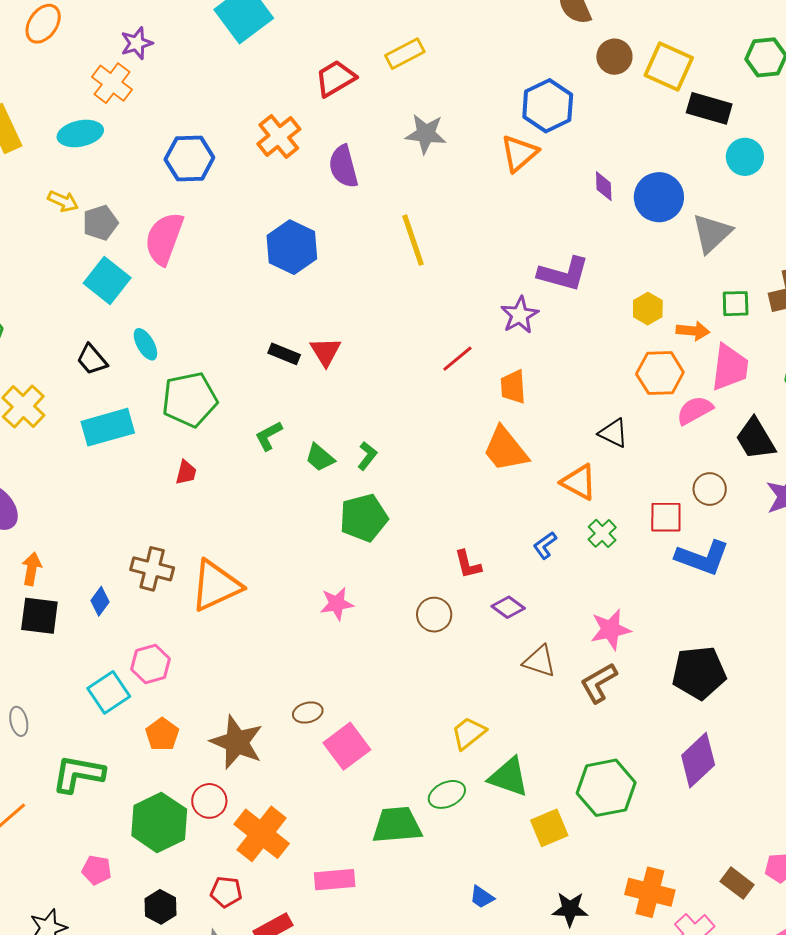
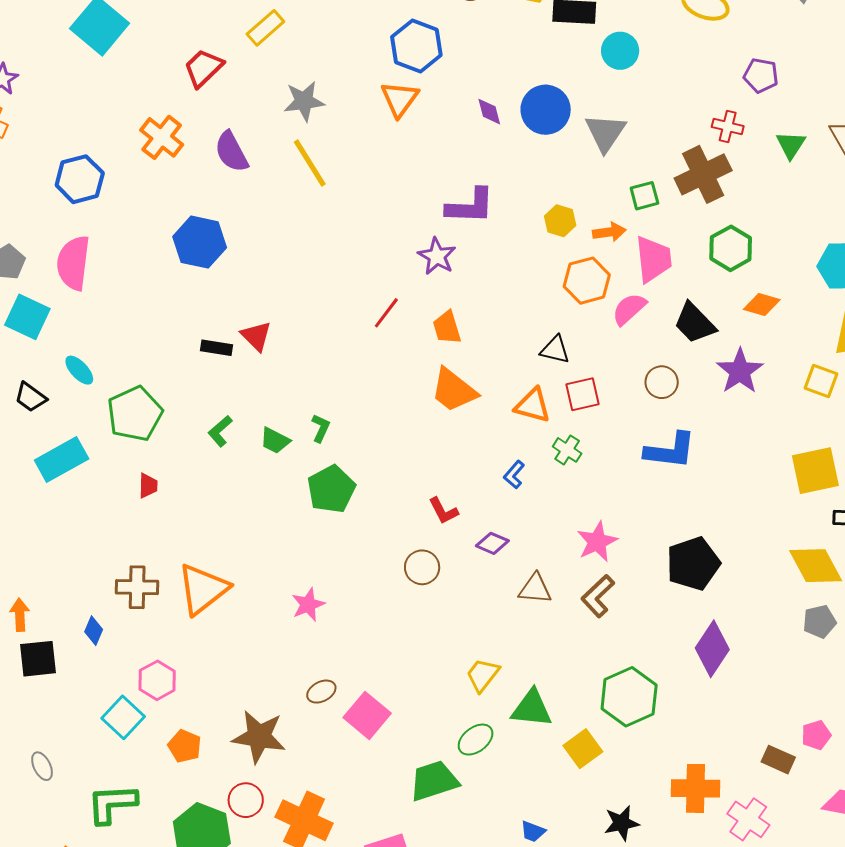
yellow line: (413, 240) -> (310, 163), moved
red square: (666, 517) -> (583, 394), moved
pink star: (337, 604) -> (308, 605), moved

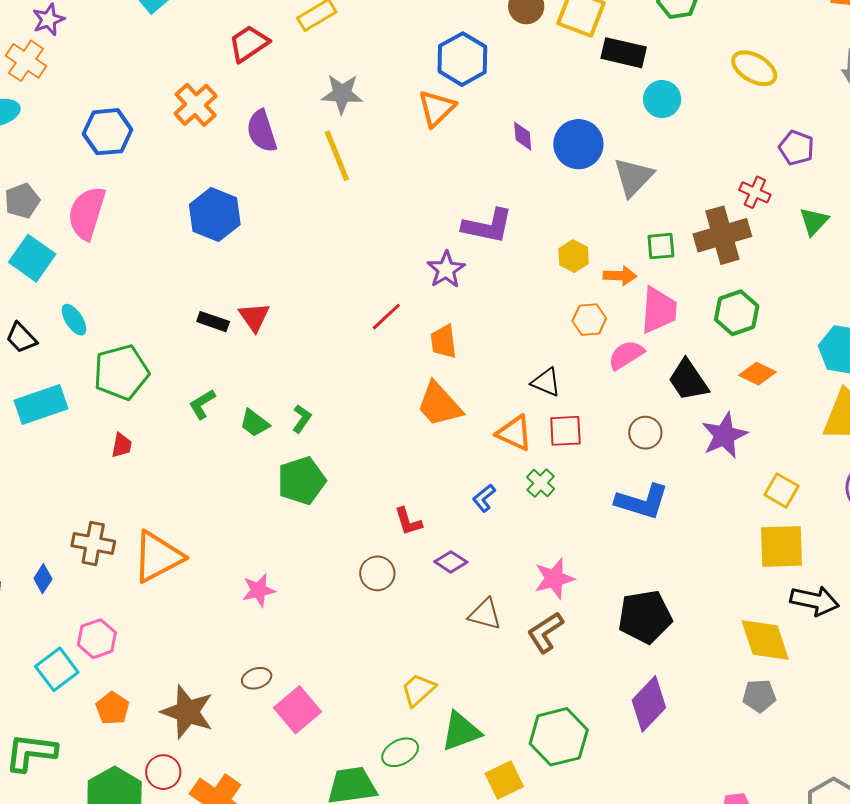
orange hexagon: (587, 281) -> (589, 320), size x0.7
yellow square: (821, 381) -> (781, 490), moved
green triangle: (532, 708) -> (461, 731), turned -36

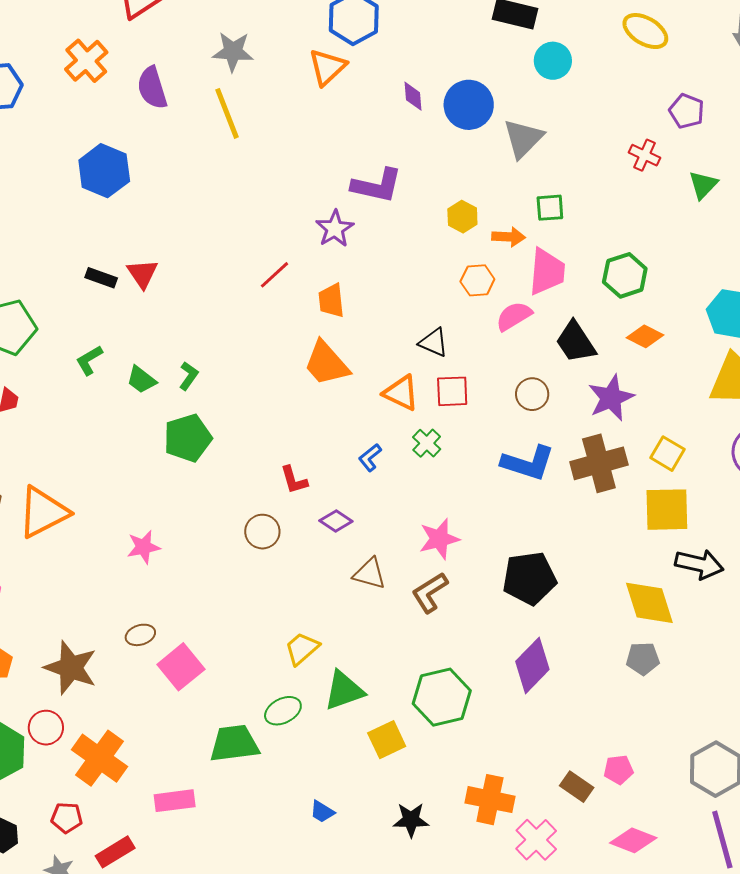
brown cross: (722, 235) -> (599, 463), moved

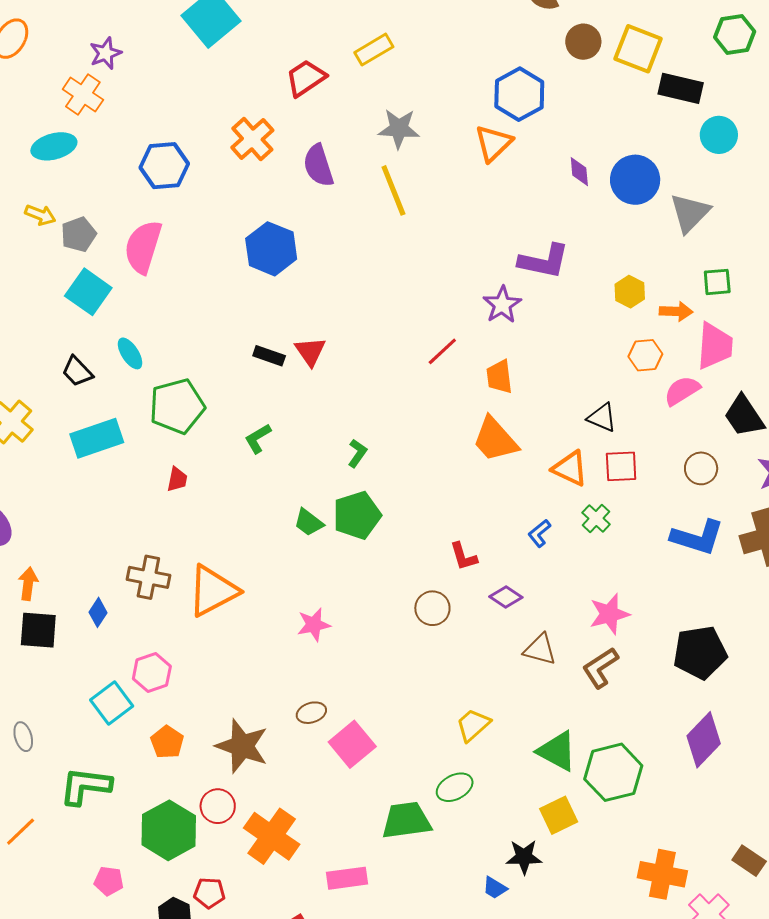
green trapezoid: (141, 380) -> (309, 522), moved
green triangle: (344, 691) -> (557, 751), moved, turned 48
red pentagon: (67, 818) -> (209, 893), moved
black star: (411, 820) -> (524, 857), moved

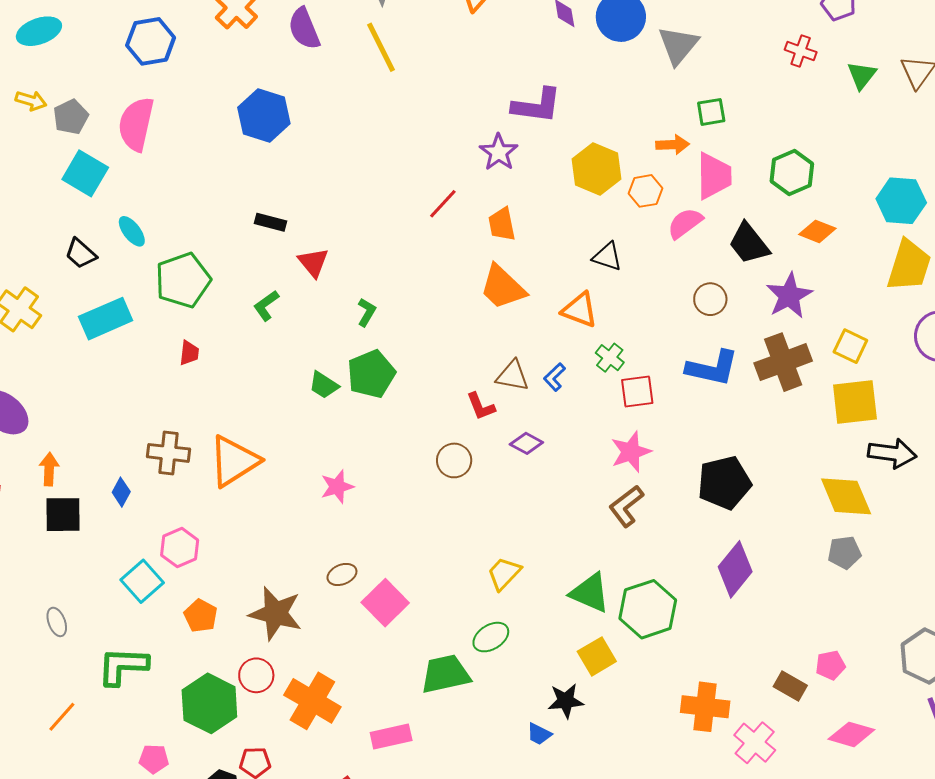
yellow hexagon: (630, 292) -> (597, 169), moved, size x1.6
red triangle: (310, 351) -> (313, 262), moved
red square: (621, 466) -> (637, 391), moved
brown triangle: (540, 649) -> (512, 376), moved

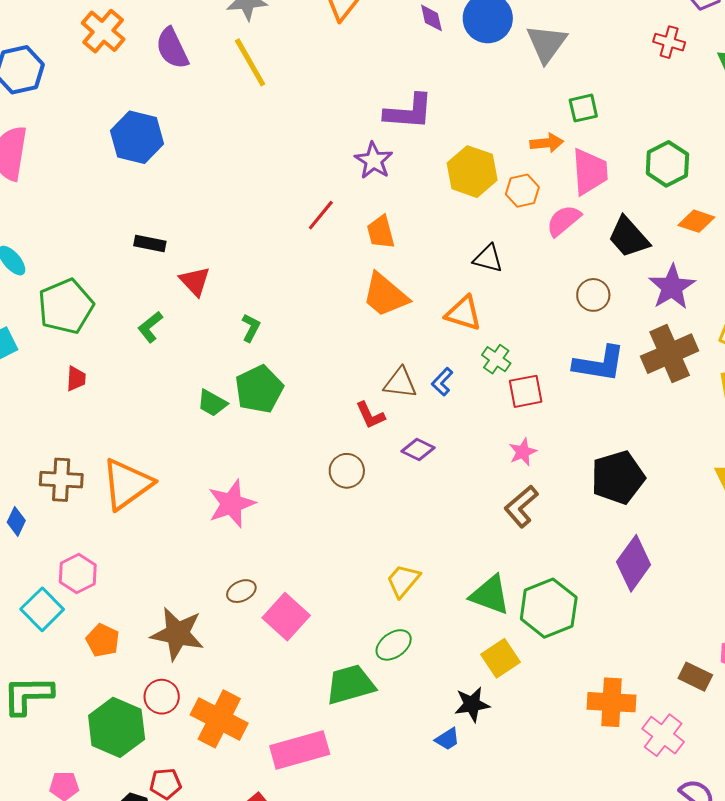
pink star: (631, 452) -> (523, 452), size x0.7
pink star: (337, 487) -> (231, 504), size x1.4
blue trapezoid: (539, 734) -> (447, 739), turned -56
pink rectangle: (391, 737) -> (300, 750), size x1.4

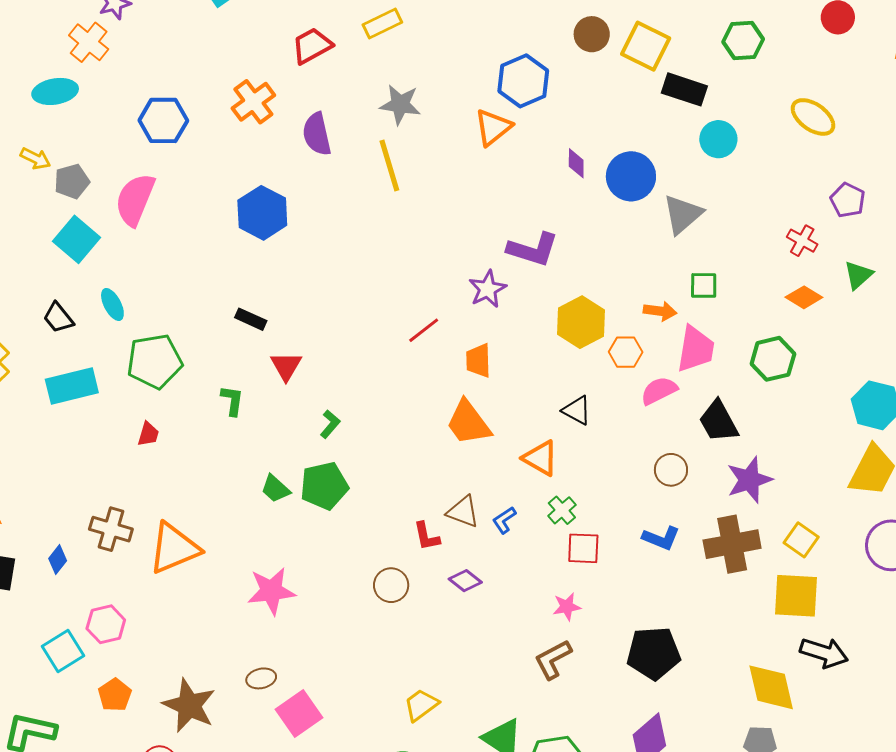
orange diamond: (696, 221) -> (804, 297), moved
green L-shape: (150, 327) -> (232, 400), turned 124
blue L-shape: (599, 364) -> (661, 538), size x0.7

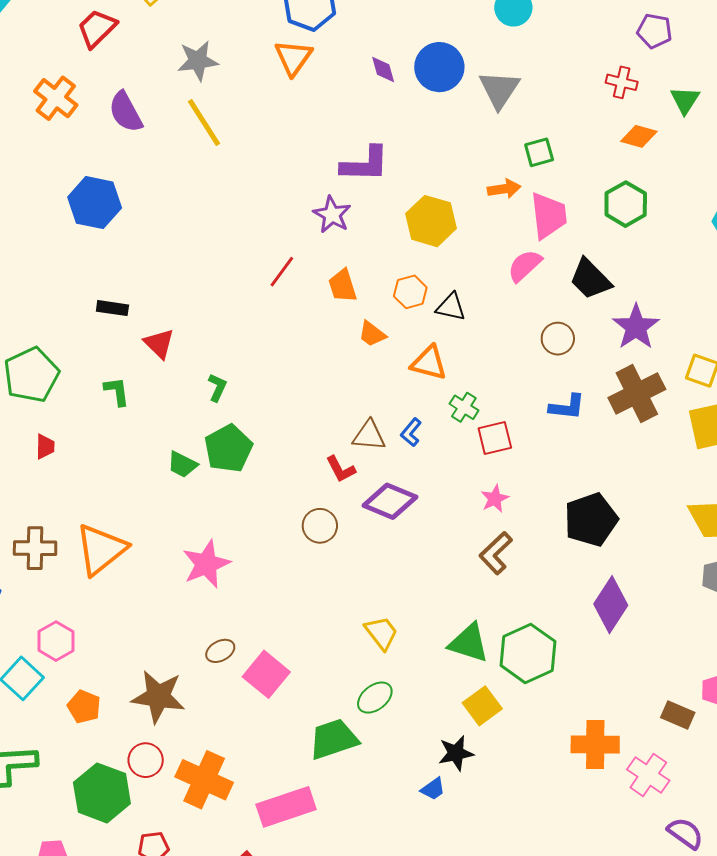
orange hexagon: (626, 352) -> (410, 292), moved
orange trapezoid: (468, 423) -> (372, 334), moved, size x0.6
purple diamond: (465, 581) -> (390, 501), size x1.6
yellow trapezoid: (421, 705) -> (381, 633), turned 105

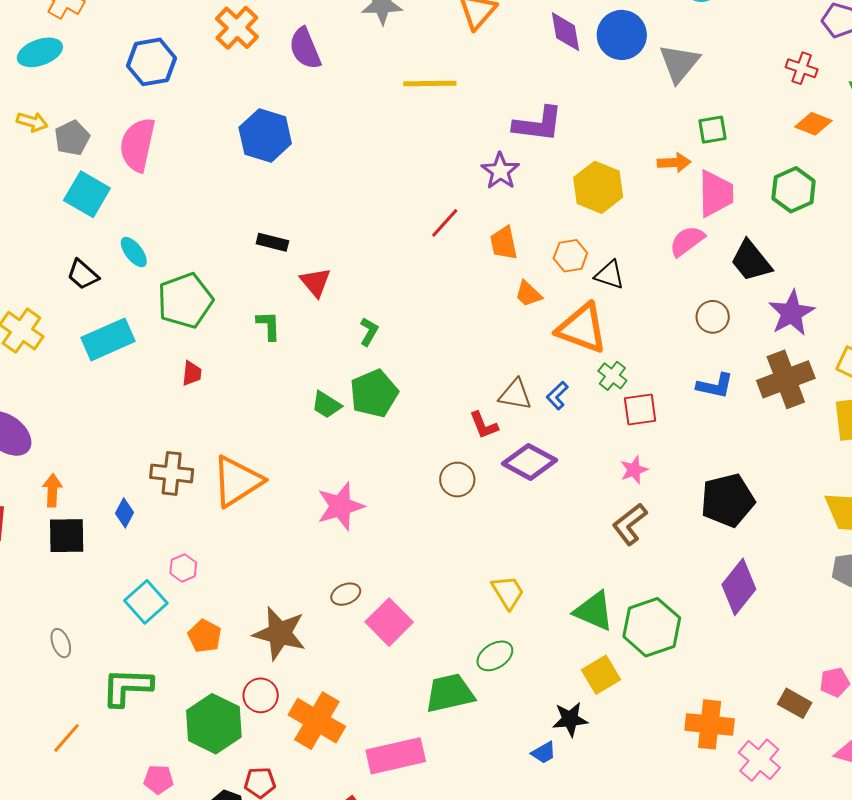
purple diamond: (383, 69) -> (566, 32), size x1.4
yellow line: (204, 122) -> (430, 83), moved, turned -64
orange triangle: (429, 363) -> (582, 328), size x1.4
pink hexagon: (56, 641) -> (183, 568), size x0.7

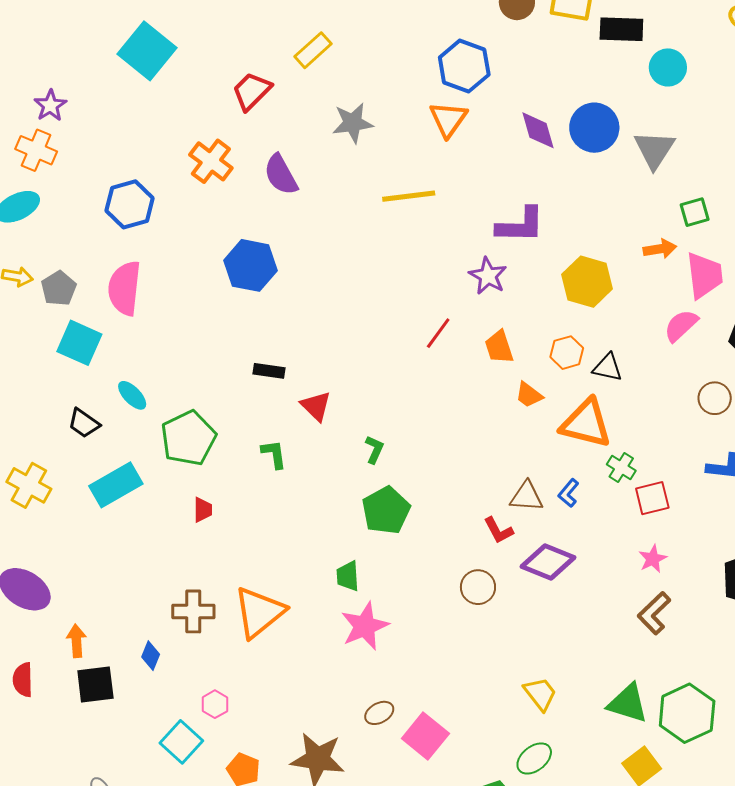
green trapezoid: (326, 405) -> (348, 576), moved, turned 60

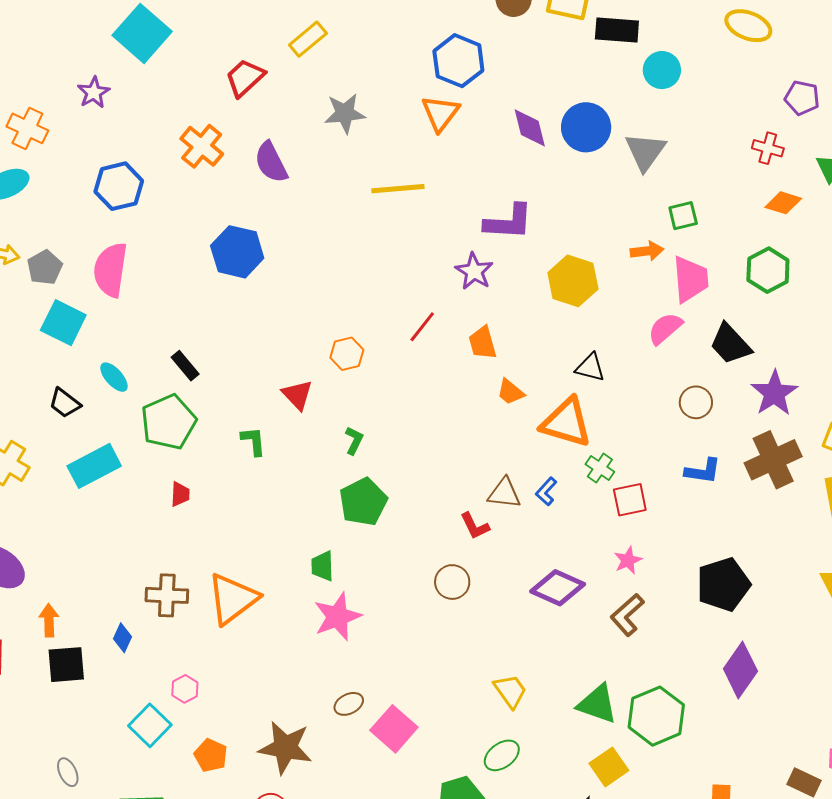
purple star: (50, 105) -> (94, 92), moved
orange hexagon: (567, 353) -> (347, 354), moved
black rectangle: (269, 371) -> (185, 366), moved, turned 40
purple diamond: (548, 562) -> (558, 588), moved

